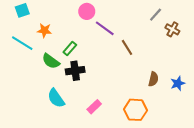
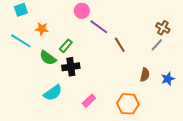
gray line: (156, 15) -> (157, 45), moved
cyan semicircle: (56, 98) -> (53, 93), turned -90

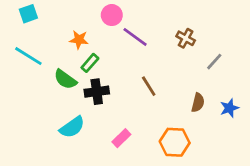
brown cross: (163, 28) -> (186, 38), moved
orange star: (42, 29) -> (79, 40), moved
brown line: (120, 45) -> (149, 86), moved

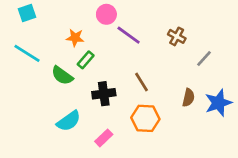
black cross: (97, 92) -> (104, 94), moved
blue star: (229, 108) -> (218, 103), size x1.5
pink rectangle: (121, 138) -> (104, 138), moved
orange hexagon: (175, 142) -> (145, 118), moved

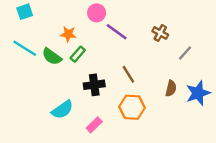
green semicircle: (62, 75) -> (52, 57), moved

